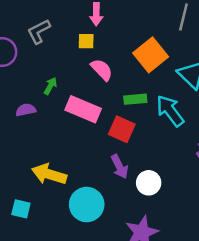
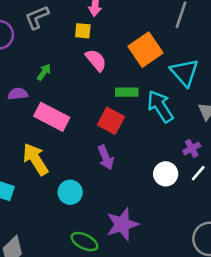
pink rectangle: (83, 109) -> (52, 117), moved
yellow arrow: (49, 174) -> (36, 159), turned 36
white circle: (149, 183) -> (166, 174), moved
cyan circle: (87, 205) -> (70, 192), size x0.7

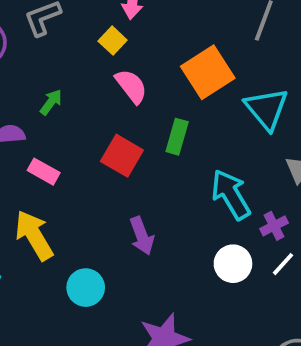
yellow square: (83, 31) -> (113, 41), turned 36
green rectangle: (127, 92) -> (177, 137), turned -75
cyan arrow: (160, 106) -> (231, 195), moved
pink rectangle: (52, 117) -> (44, 172), moved, size x0.6
red square: (111, 121) -> (122, 156), moved

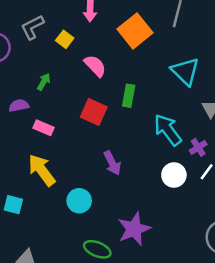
yellow square: (113, 41) -> (65, 39), moved
orange square: (208, 72) -> (135, 31), moved

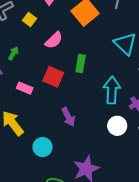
pink semicircle: (95, 66) -> (54, 40), turned 90
pink rectangle: (44, 128) -> (25, 88), moved
cyan arrow: (168, 130) -> (112, 90), turned 40

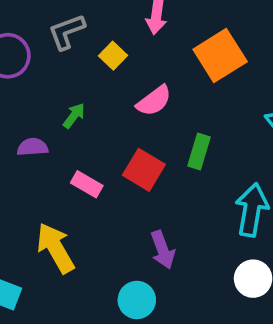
cyan circle: (43, 147) -> (137, 300), moved

